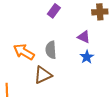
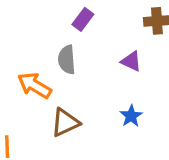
gray semicircle: (51, 50) -> (67, 60), moved
blue star: (87, 57) -> (131, 116), moved

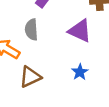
purple triangle: (131, 61) -> (80, 31), size x1.5

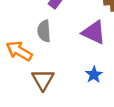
brown triangle: (30, 77) -> (43, 80), turned -35

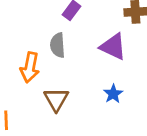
orange arrow: (19, 51) -> (30, 67), turned -110

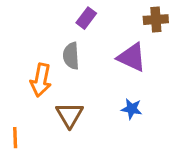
blue star: (113, 94) -> (132, 109), turned -30

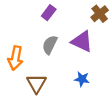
brown cross: (156, 20) -> (100, 14), turned -35
gray semicircle: (71, 56) -> (50, 45), moved, turned 30

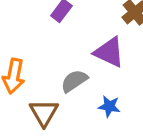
gray semicircle: (50, 45) -> (74, 81), moved, turned 30

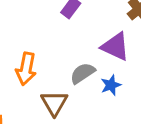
blue star: (109, 106) -> (111, 85), moved, turned -30

